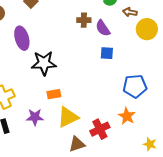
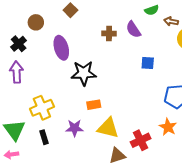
brown cross: (84, 20) -> (109, 34), moved
purple semicircle: (103, 28) -> (133, 29), moved
yellow triangle: (68, 117) -> (108, 128), turned 40

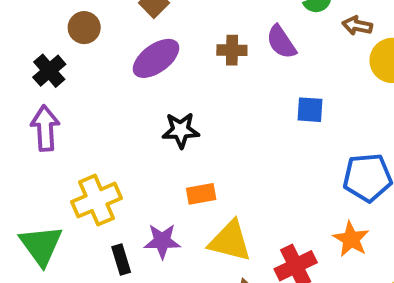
purple ellipse: (61, 48) -> (156, 58), moved, turned 70
black star: (84, 73) -> (181, 130), size x0.7
black rectangle: (44, 137) -> (121, 260), moved

